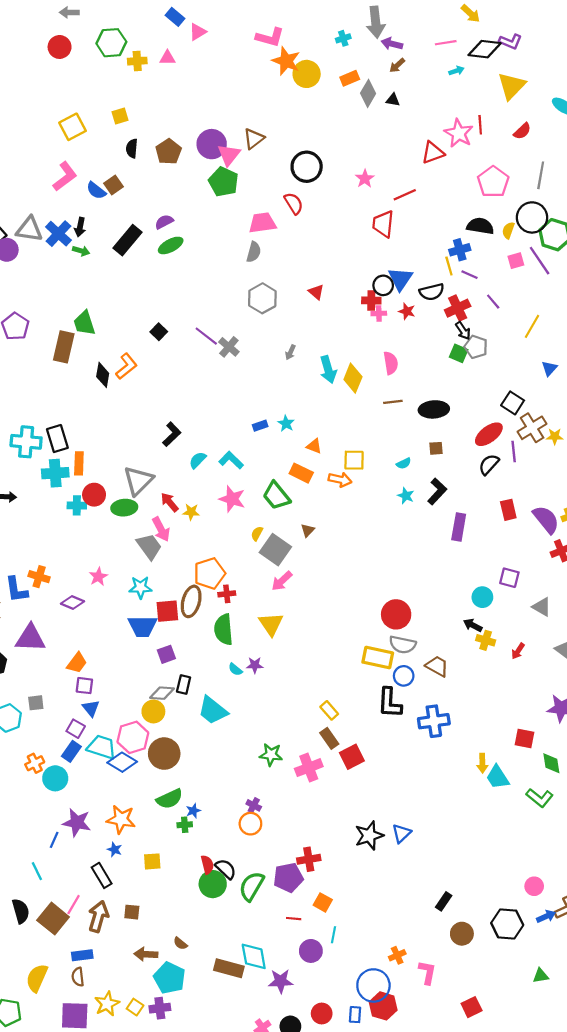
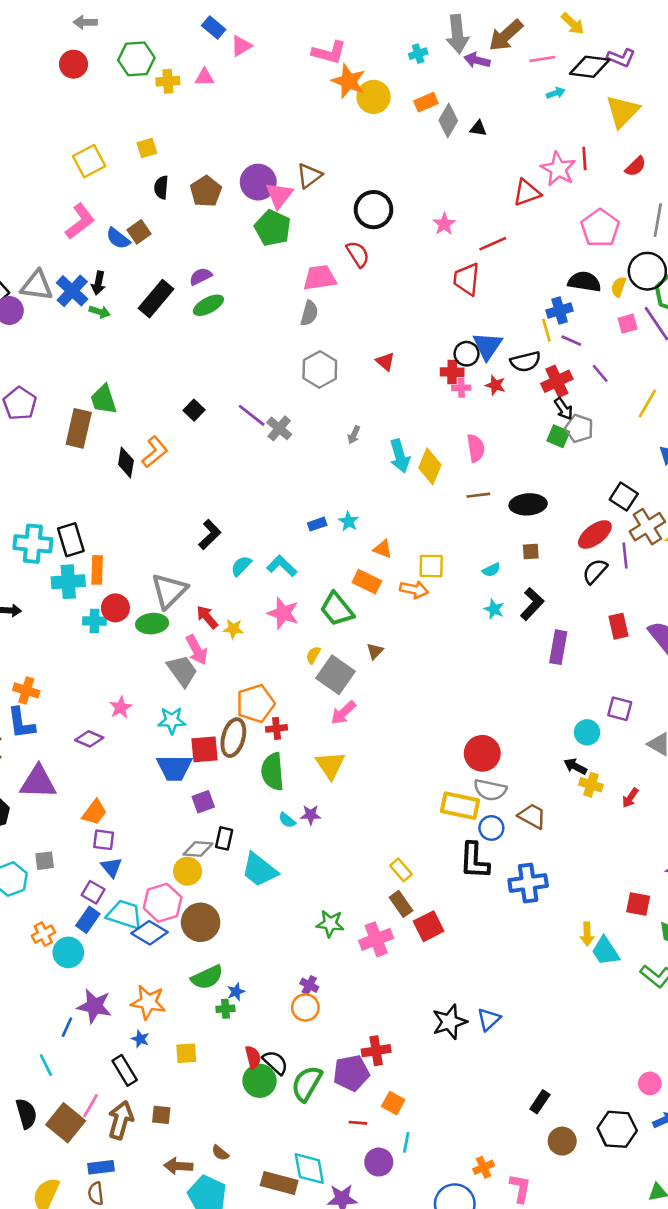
brown arrow: (397, 65) -> (506, 35), moved, size x1.8
orange cross: (39, 577) -> (26, 690), moved

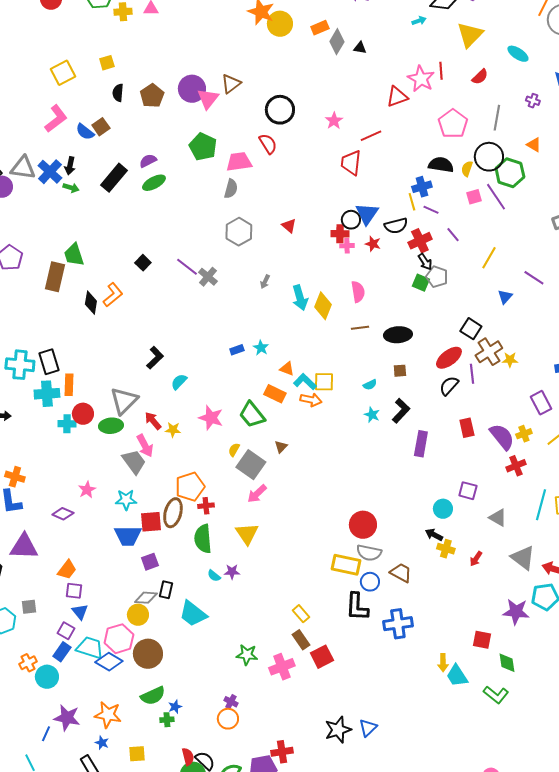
green pentagon: (273, 228) -> (203, 147), moved
cyan L-shape: (282, 566) -> (305, 382), moved

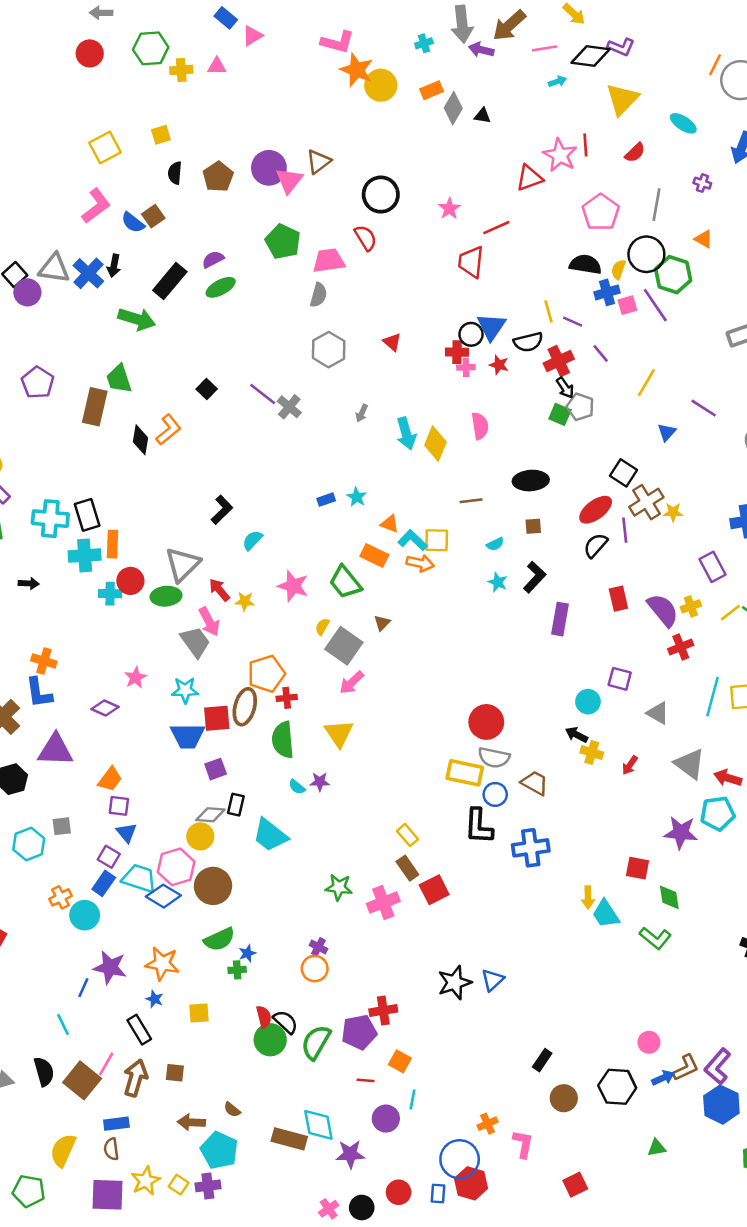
blue cross: (422, 187) -> (607, 292), moved
green arrow: (71, 188) -> (137, 319), moved, size x1.8
brown line: (360, 328) -> (471, 501), moved

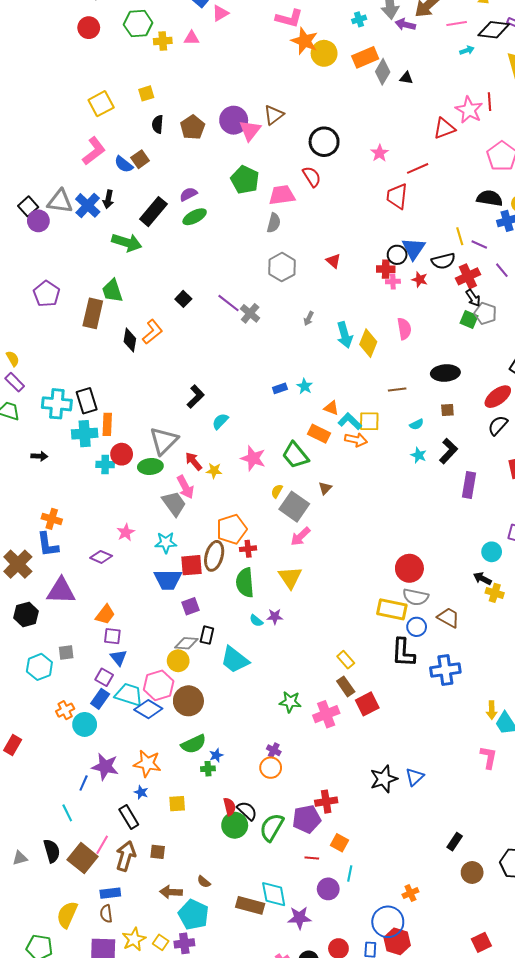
orange rectangle: (432, 90) -> (365, 57), size x1.4
pink L-shape: (523, 1144) -> (489, 757), moved

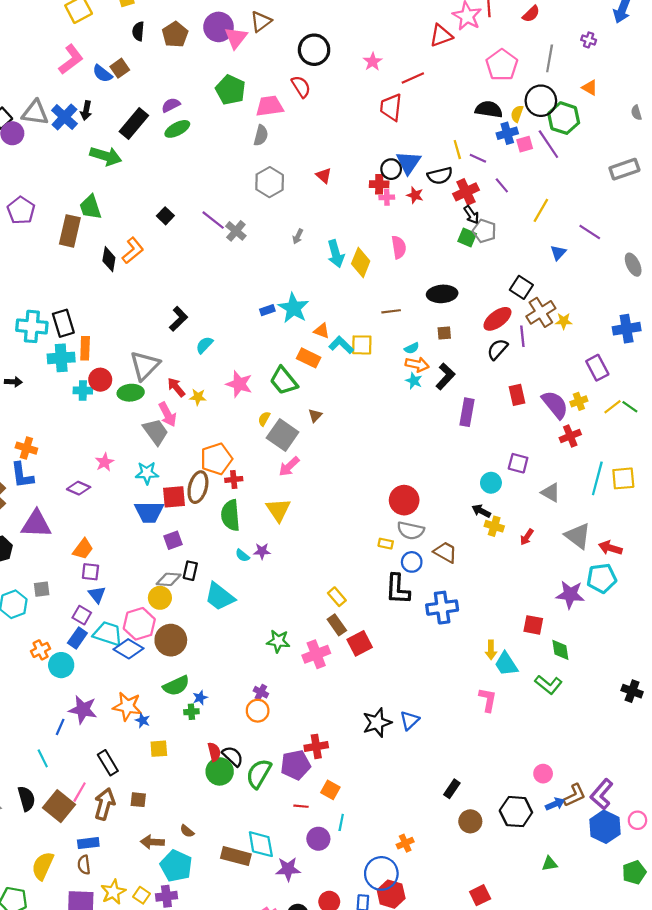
cyan star: (305, 386) -> (293, 308), size x1.8
orange arrow: (356, 440) -> (417, 364), moved
yellow rectangle: (392, 609) -> (386, 544), size x0.5
blue star: (141, 792) -> (143, 720), moved

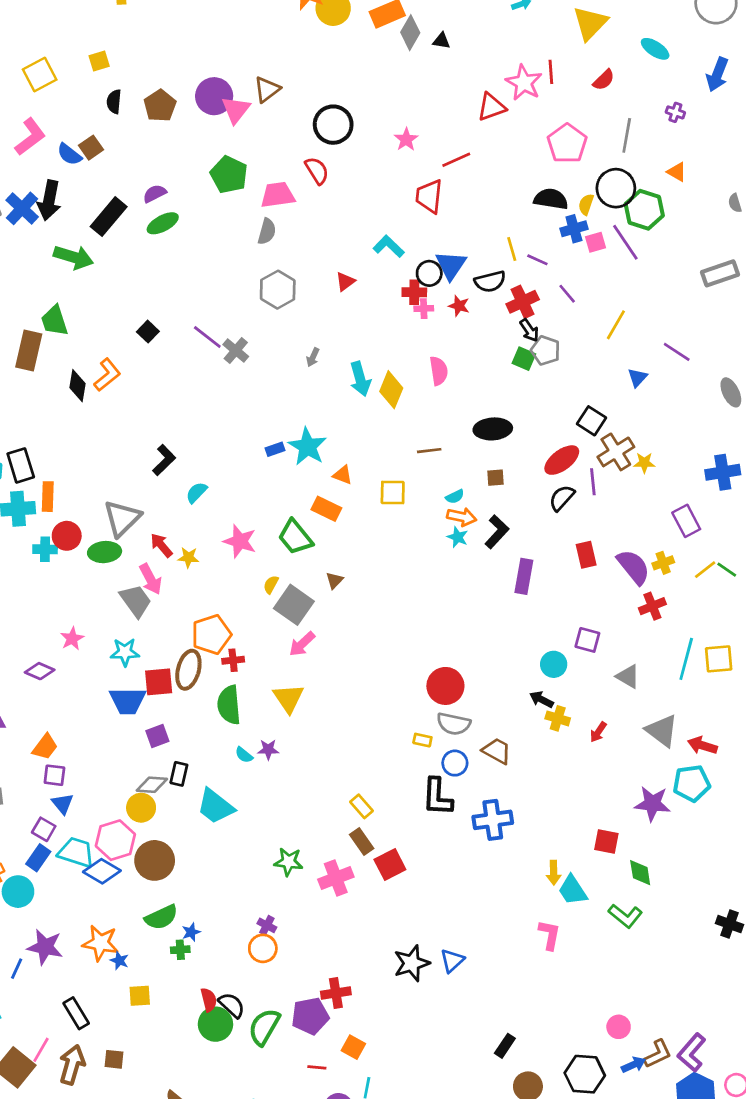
black arrow: (86, 110) -> (49, 200), size x1.6
red triangle: (324, 176) -> (345, 281), turned 42
cyan L-shape: (341, 345) -> (389, 246), moved

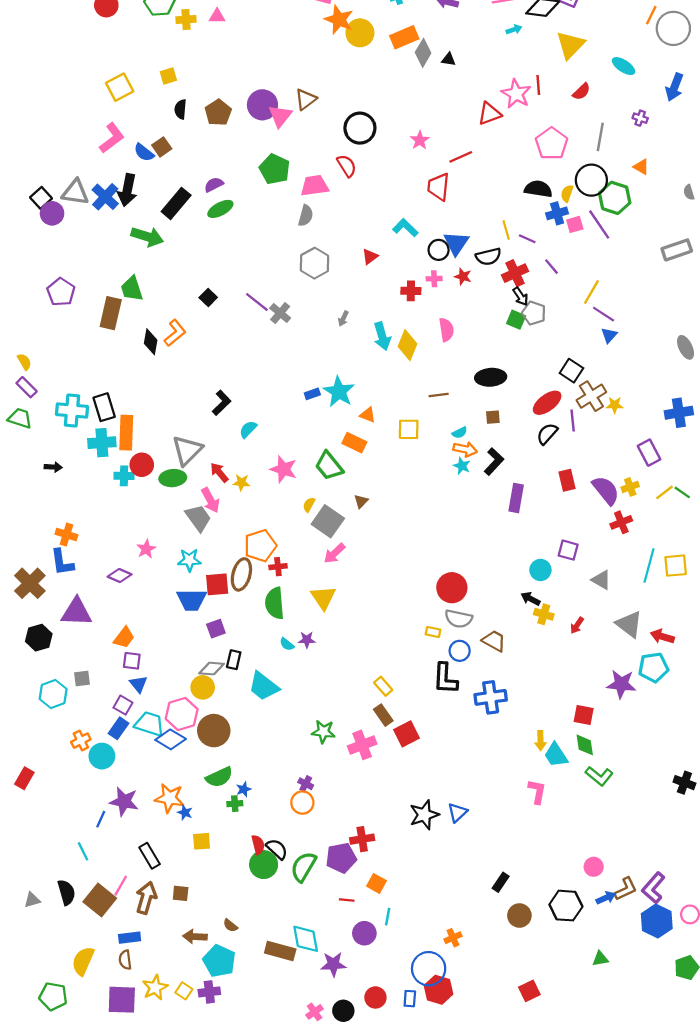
red cross: (414, 292) -> (411, 291), moved
purple line: (677, 352) -> (604, 314), moved
orange rectangle: (48, 497) -> (126, 433), size x1.4
green diamond: (640, 873) -> (585, 745), moved

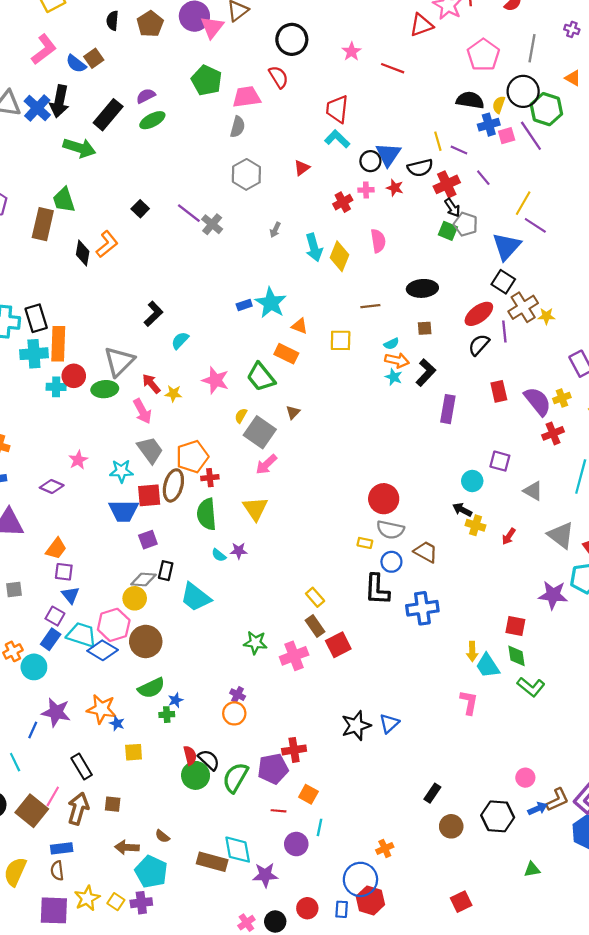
red line: (461, 157) -> (393, 68), turned 45
red trapezoid: (439, 187) -> (337, 109), moved
red cross: (411, 291) -> (343, 202), turned -30
blue triangle: (609, 335) -> (507, 246), moved, size x1.8
gray trapezoid: (198, 518) -> (150, 450), moved

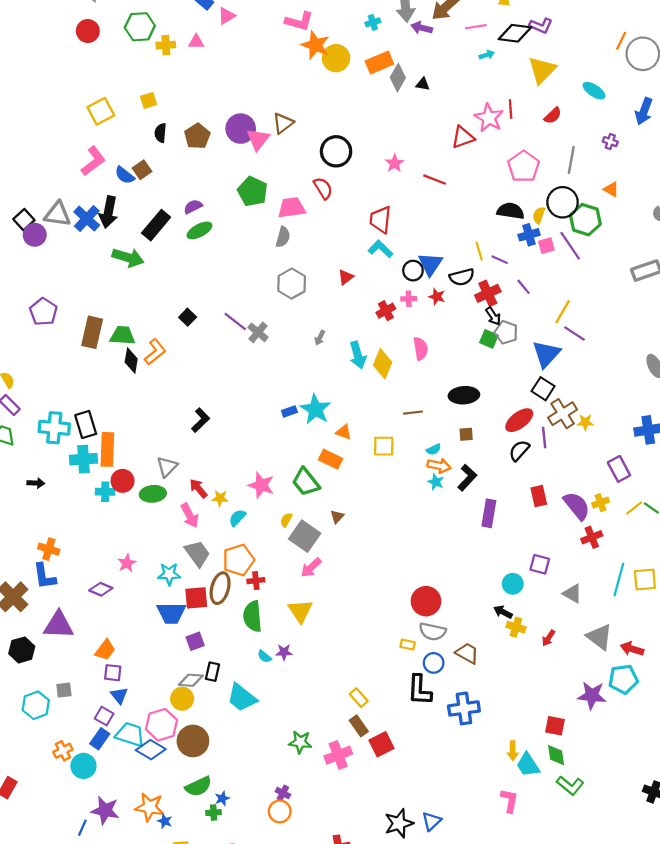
green trapezoid: (64, 200) -> (123, 336), moved, turned 112
cyan semicircle: (180, 340) -> (237, 518), moved
gray triangle: (119, 361) -> (167, 467), size x0.7

